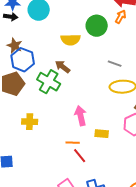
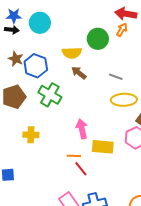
blue hexagon: (23, 60) -> (36, 66), moved
brown arrow: (63, 67) -> (79, 73), moved
yellow rectangle: (102, 134) -> (103, 147), size x1.5

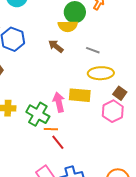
yellow semicircle: (72, 53) -> (68, 26), moved
green cross: (50, 95) -> (38, 114), moved
yellow rectangle: (103, 147) -> (80, 95), moved

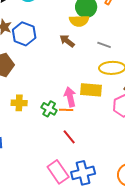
green cross: (38, 114) -> (49, 109), size x0.7
orange line: (51, 129) -> (66, 110), moved

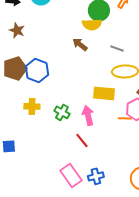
blue hexagon: (24, 34) -> (37, 70), moved
pink arrow: (70, 97) -> (88, 115), moved
orange line: (66, 110) -> (125, 118), moved
blue cross: (83, 173) -> (96, 176), size x0.7

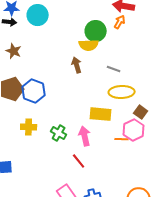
brown arrow: (80, 44) -> (77, 65), turned 35

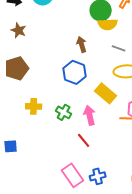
yellow semicircle: (89, 45) -> (108, 24), moved
blue hexagon: (34, 91) -> (75, 72), moved
yellow rectangle: (101, 114) -> (106, 93), turned 35

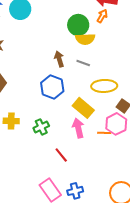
gray line: (119, 48) -> (83, 63), moved
green cross: (64, 112) -> (41, 127), turned 35
pink arrow: (90, 115) -> (78, 128), moved

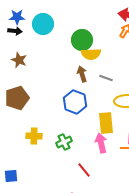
green circle: (78, 25) -> (82, 40), moved
yellow semicircle: (85, 39) -> (91, 54), moved
yellow rectangle: (83, 108) -> (106, 123), turned 45

